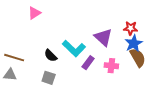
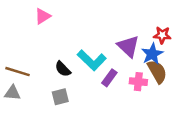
blue star: (134, 43) -> (152, 54), moved
brown semicircle: (138, 58) -> (157, 72), moved
gray square: (49, 78) -> (60, 97), turned -32

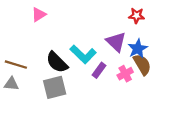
red star: (162, 35) -> (137, 16), moved
black semicircle: (63, 69) -> (57, 62), size x1.5
pink cross: (138, 82) -> (125, 74), turned -35
gray square: (60, 97) -> (55, 87), size x1.5

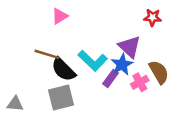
pink triangle: (39, 14) -> (60, 16), moved
blue star: (138, 49) -> (122, 64), moved
brown line: (16, 65) -> (47, 54), moved
gray triangle: (11, 84) -> (15, 104), moved

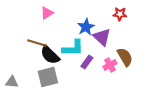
cyan L-shape: (93, 61) -> (73, 48), turned -45
blue star: (122, 64) -> (86, 27), moved

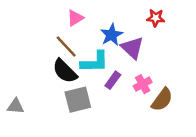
pink triangle: (47, 13) -> (75, 18), moved
brown line: (37, 43) -> (66, 46), moved, turned 30
brown semicircle: (125, 57) -> (162, 100), moved, turned 66
gray square: (48, 77) -> (78, 100), moved

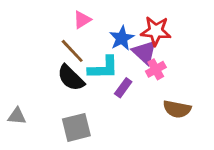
red star: (156, 18) -> (156, 31), moved, size x1.5
pink cross: (143, 84) -> (156, 69), moved
gray square: (78, 100) -> (76, 127), moved
brown semicircle: (162, 100) -> (177, 109), turned 65

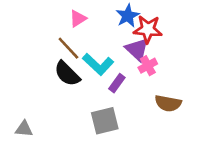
blue star: (122, 38) -> (128, 16), moved
cyan L-shape: (103, 68) -> (98, 64), turned 44
gray triangle: (17, 116) -> (24, 129), moved
gray square: (76, 127) -> (105, 121), moved

